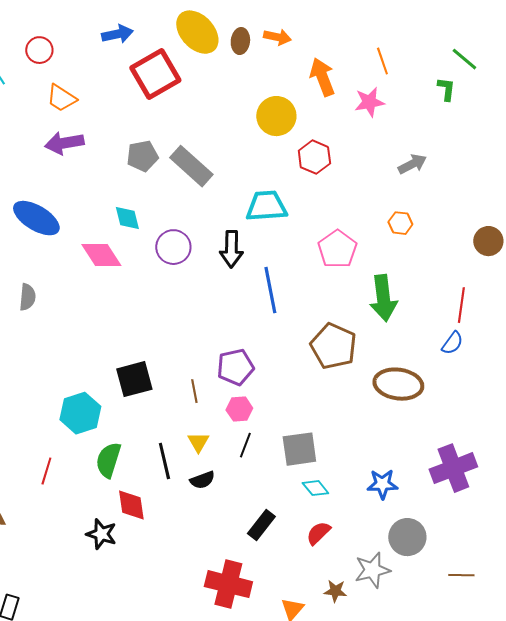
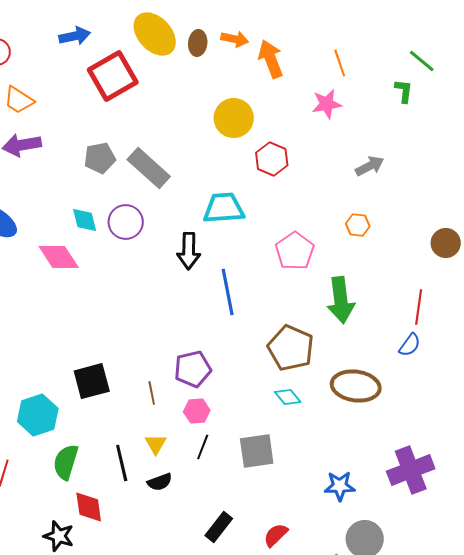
orange arrow: (322, 77) -> (271, 59), moved
purple circle: (173, 247) -> (126, 222), moved
cyan diamond: (315, 488) -> (288, 397), moved

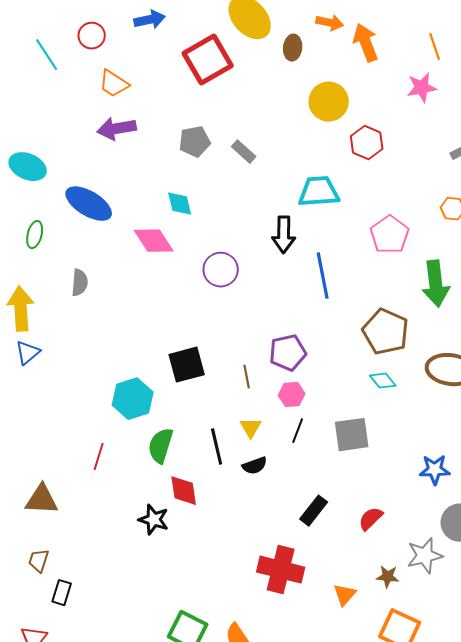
blue arrow: (75, 36) -> (150, 20), moved
brown ellipse: (198, 43) -> (293, 48), moved
gray rectangle: (149, 168) -> (244, 152), size x0.6
purple circle: (126, 222) -> (221, 270), moved

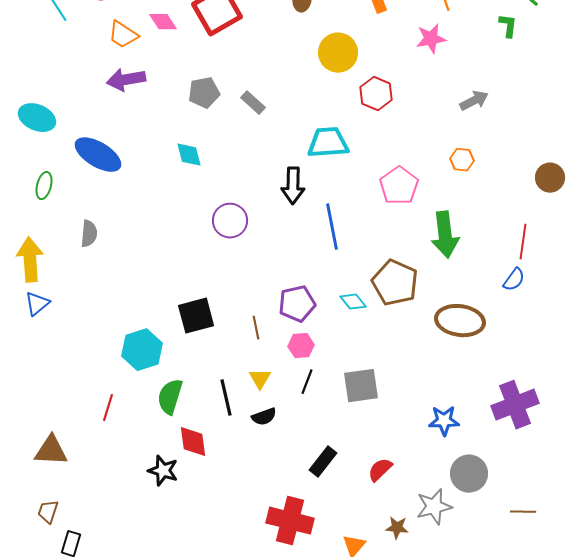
pink diamond: (154, 241) -> (163, 22), moved, size x0.7
cyan diamond: (383, 381) -> (353, 302), moved

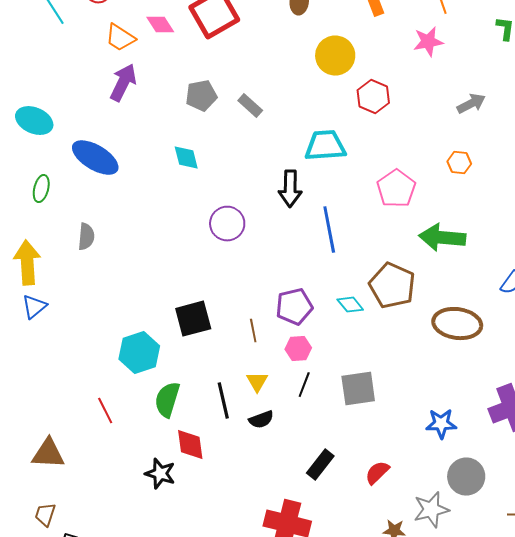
purple arrow: (126, 80) -> (123, 83), turned 126
green arrow: (445, 235) -> (442, 238), turned 102
red line: (108, 408) -> (105, 411), turned -44

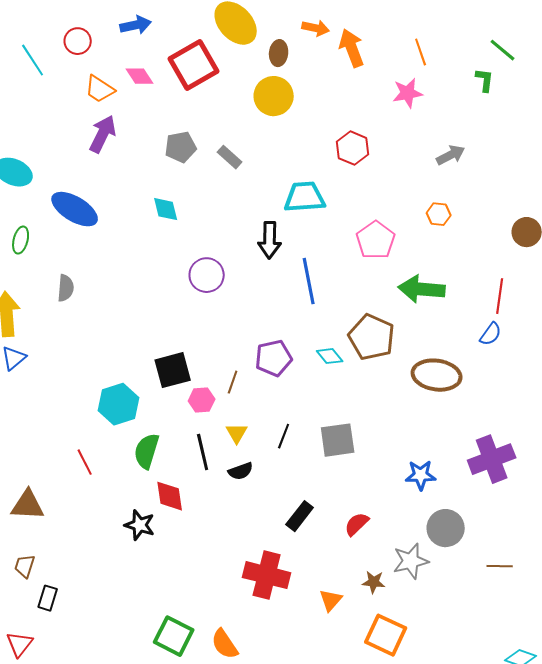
yellow circle: (335, 56) -> (274, 96), moved
brown line: (253, 331) -> (233, 382), turned 30
pink hexagon: (298, 349) -> (202, 400), moved

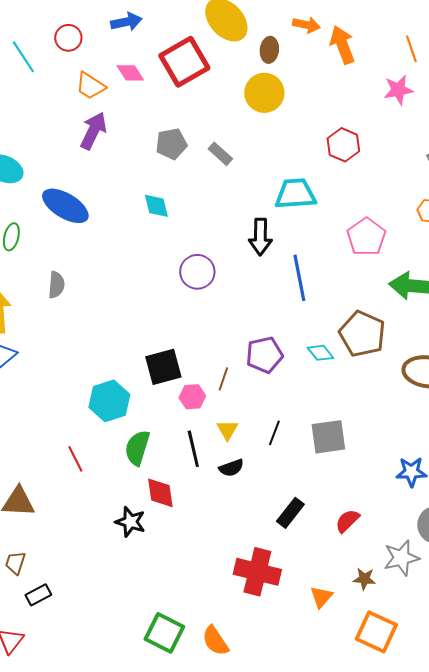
black rectangle: (48, 598) -> (38, 595), turned 45

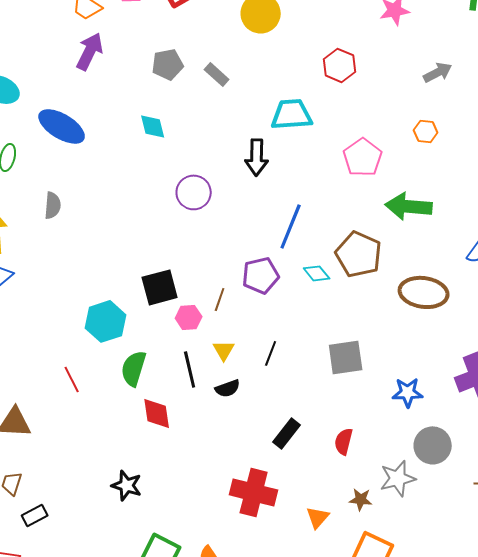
blue line: (299, 278) -> (291, 226), moved, turned 33
gray square: (328, 437) -> (346, 357), moved
red semicircle: (347, 521) -> (344, 441), turned -32
black star: (130, 522) -> (127, 485), moved

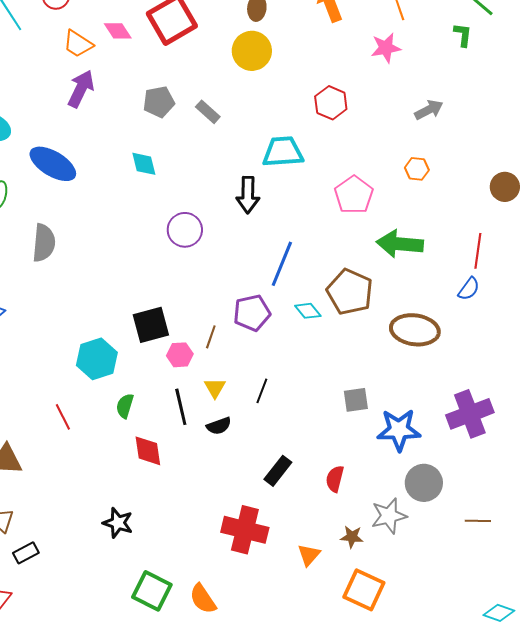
gray semicircle: (53, 205) -> (44, 243), size x1.4
gray square: (346, 357) -> (356, 400), moved, size x0.7
green semicircle: (134, 368) -> (125, 406), size x0.7
blue star: (408, 392) -> (399, 430), size x1.4

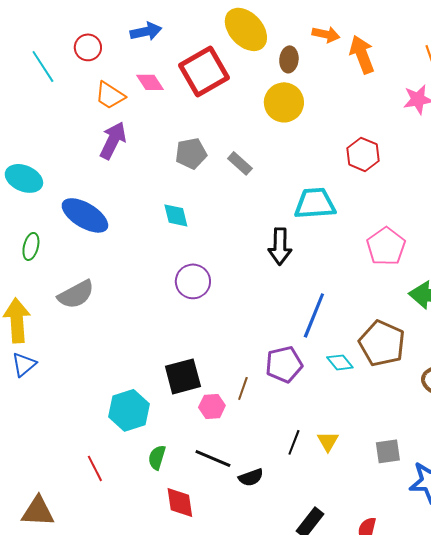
purple circle: (185, 230) -> (193, 281), moved
gray semicircle: (44, 243) -> (76, 294), turned 57
yellow triangle: (215, 388) -> (328, 441), moved
black line: (181, 407) -> (213, 458), turned -54

